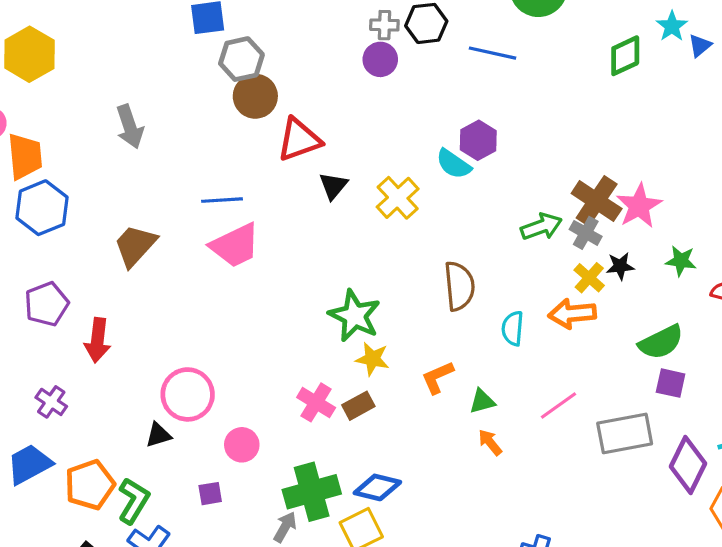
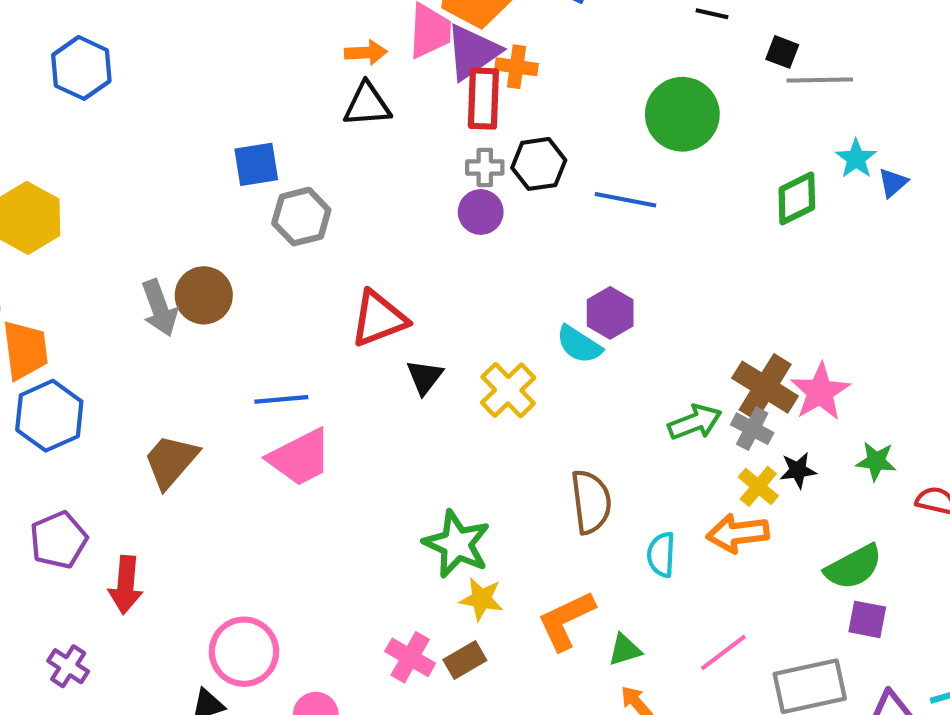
brown circle: (255, 96) -> (204, 295), moved
orange L-shape: (437, 377) -> (566, 620), size x1.4

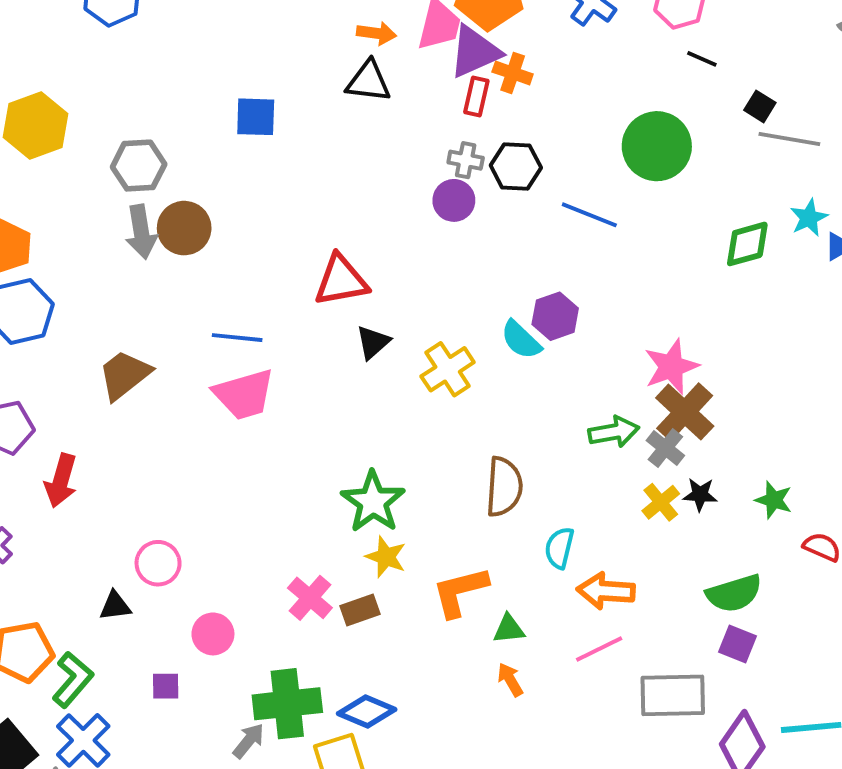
red rectangle: (483, 99) -> (476, 97), size x0.7
gray hexagon: (301, 217) -> (139, 166), moved
pink star: (820, 392) -> (671, 367), moved
orange arrow: (738, 533) -> (606, 591), moved
pink circle: (244, 652) -> (158, 563), size x0.7

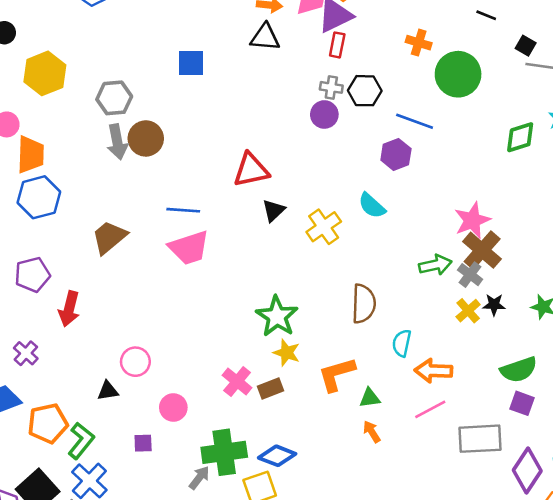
orange cross: (513, 73) -> (419, 43), moved
purple hexagon: (555, 316) -> (396, 154), moved

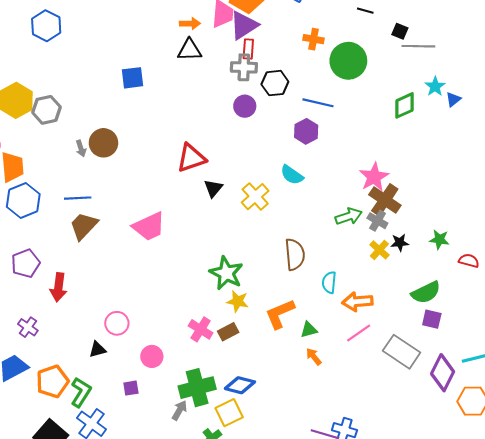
gray cross: (331, 87) -> (244, 67), moved, size x1.4
gray hexagon: (114, 98) -> (46, 110), moved
gray arrow: (117, 142) -> (81, 148), size x0.6
blue line: (183, 210) -> (78, 198), moved
gray rectangle: (480, 439) -> (402, 352), turned 44

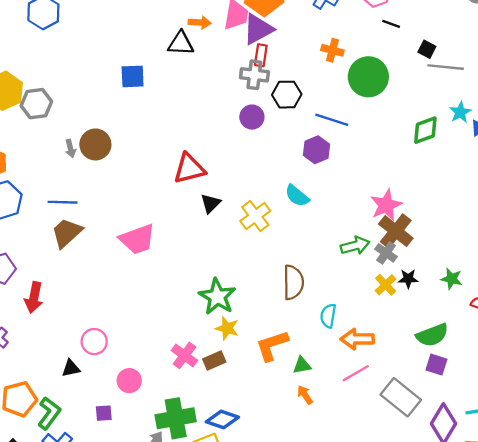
black triangle: (190, 50) -> (181, 43), moved

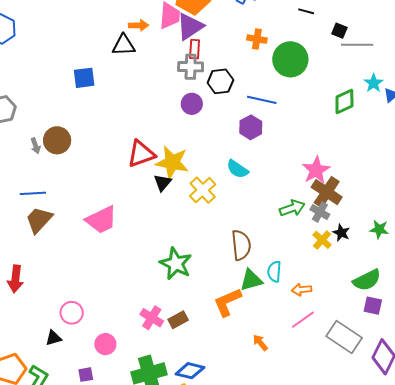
black star: (408, 279) -> (341, 233), turned 30
yellow star: (227, 328) -> (172, 162), moved, size x1.6
orange arrow: (357, 339) -> (302, 290), size x0.7
green triangle: (302, 365) -> (251, 280), moved, size x1.4

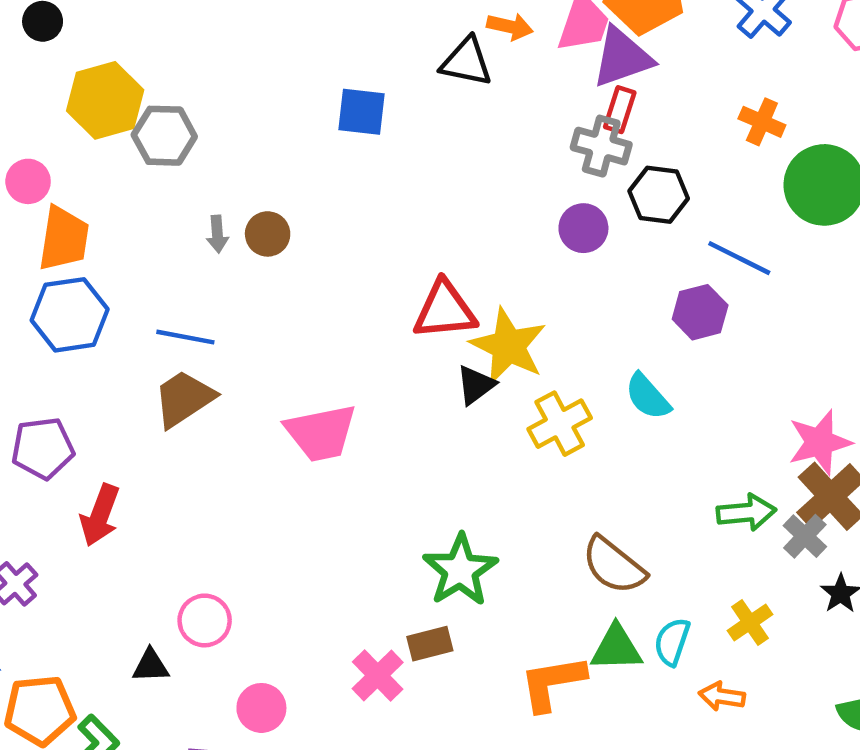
brown circle: (57, 140) -> (268, 234), size x0.7
yellow cross: (322, 240) -> (750, 622), moved
brown semicircle: (241, 245) -> (614, 565), turned 120
brown rectangle: (178, 320) -> (430, 644), moved

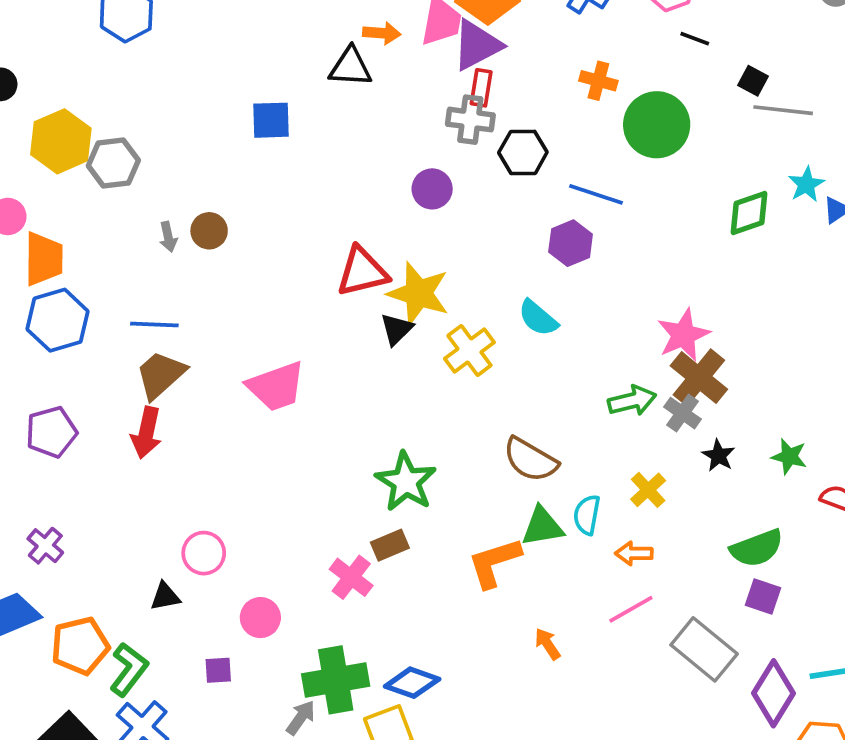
purple circle: (583, 228) -> (432, 189), moved
red arrow: (100, 515) -> (146, 433), moved

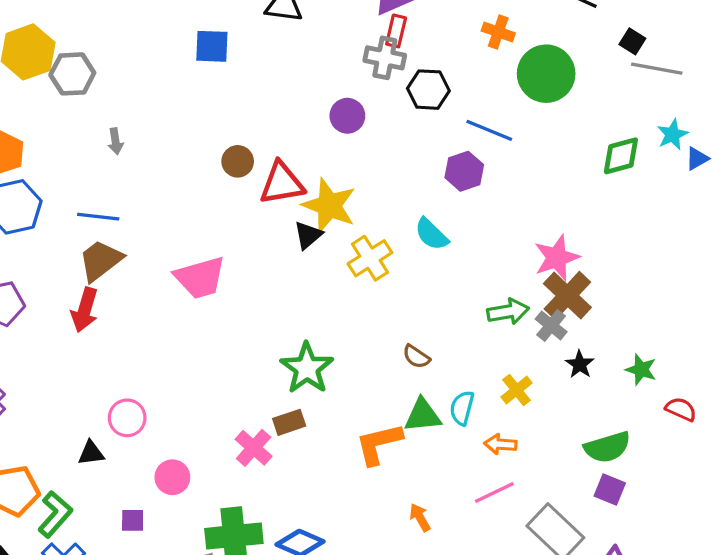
brown circle: (209, 231) -> (238, 161), moved
brown semicircle: (530, 460) -> (416, 357), size x0.6

